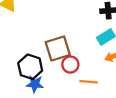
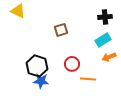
brown square: (58, 48) -> (61, 30), moved, size x0.6

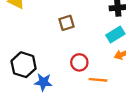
black hexagon: (37, 66) -> (24, 65), moved

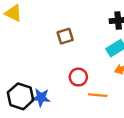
black hexagon: (24, 65) -> (21, 96), moved

